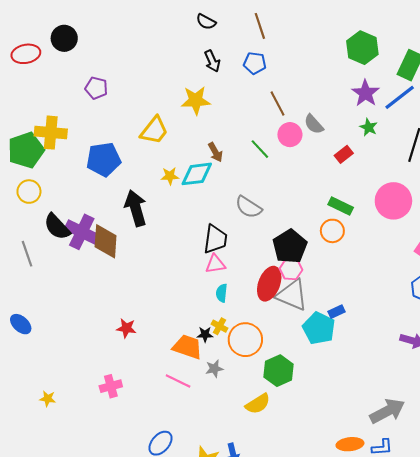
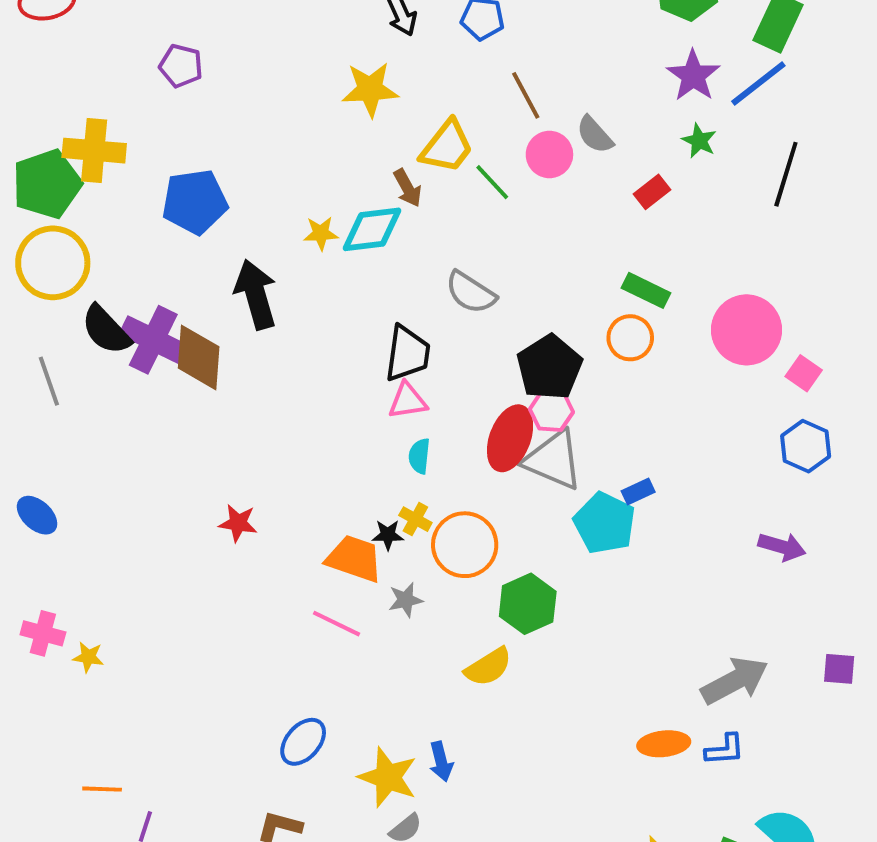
yellow trapezoid: (154, 130) -> (447, 147), moved
yellow circle: (29, 192) -> (53, 263), size x1.6
pink circle: (393, 201) -> (746, 330), moved
pink cross: (111, 386) -> (43, 633), moved, turned 30

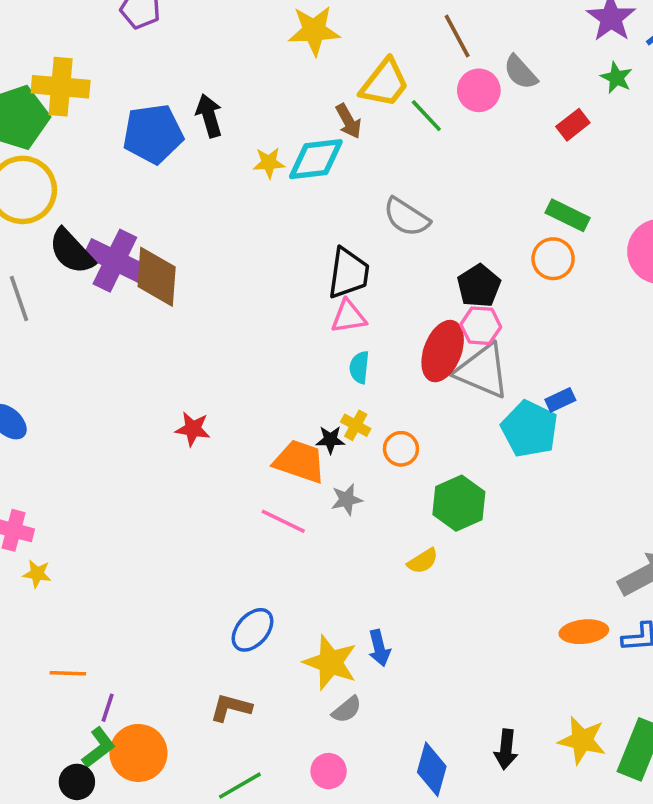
black arrow: (256, 294) -> (209, 116), moved, size x0.7
black pentagon: (549, 367) -> (479, 286), size x0.7
orange circle: (465, 545) -> (401, 449), size x0.6
yellow star: (88, 657) -> (37, 574), moved
yellow semicircle: (488, 667) -> (423, 561), size x0.7

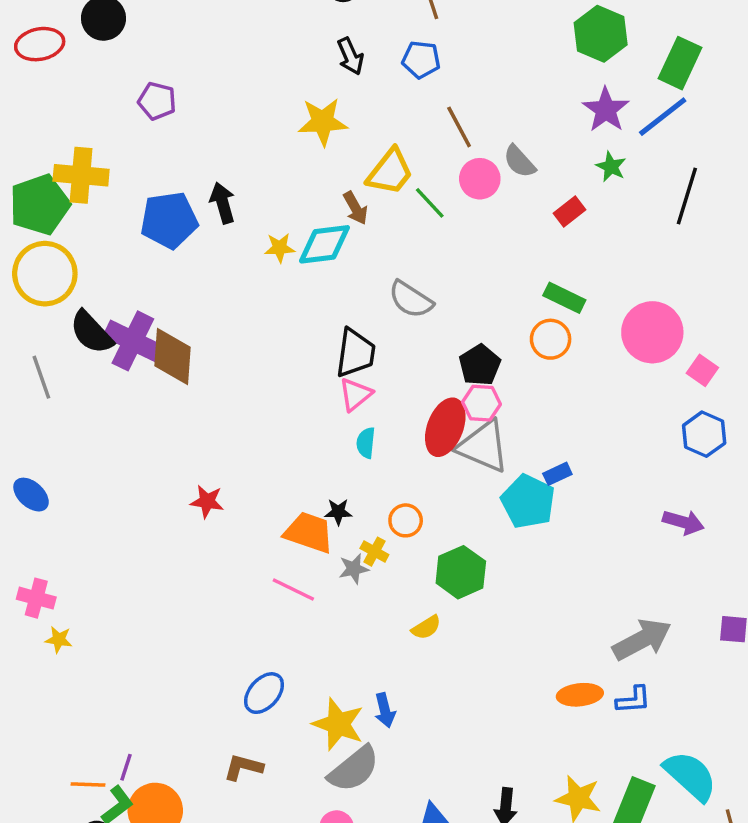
pink triangle: (348, 317) -> (355, 394), turned -30
yellow cross: (356, 425) -> (374, 552), moved
orange line: (68, 673) -> (88, 785), moved
gray semicircle: (347, 710) -> (354, 769), size x1.8

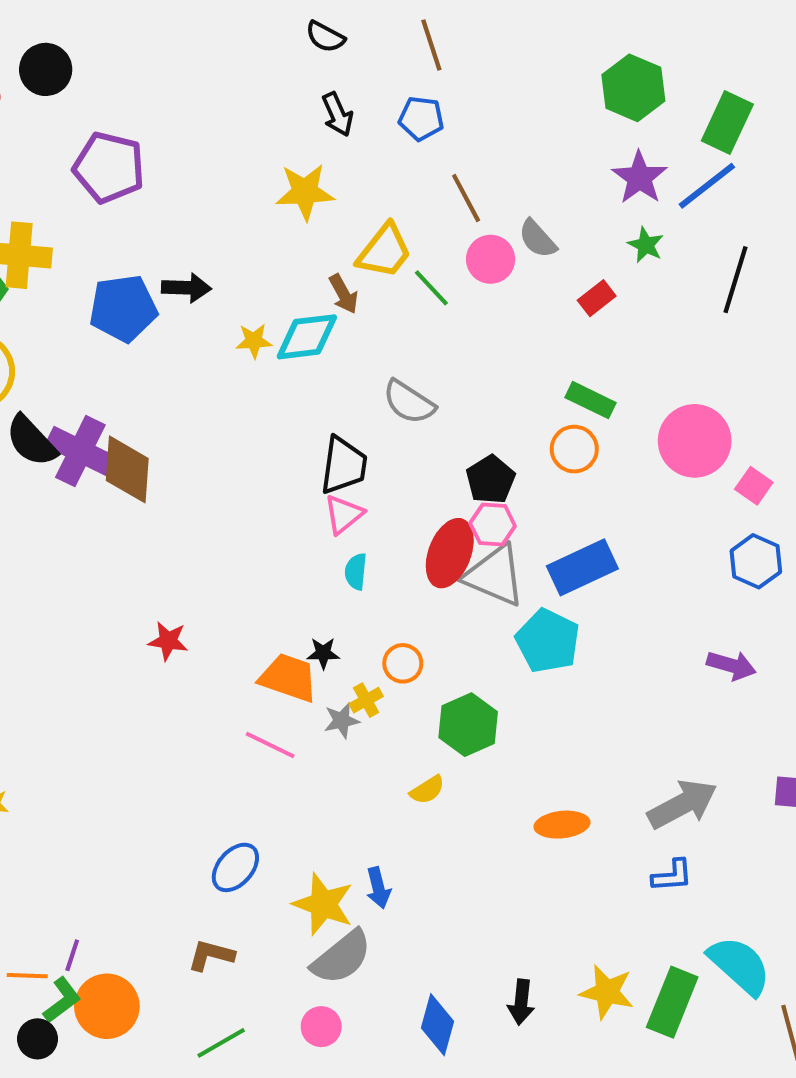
purple pentagon: (157, 101) -> (109, 167), size x1.6
black arrow: (223, 203) -> (186, 288), turned 108
blue rectangle: (557, 474) -> (582, 567), moved, size x2.0
yellow cross: (374, 552) -> (366, 700), turned 32
orange ellipse: (580, 695) -> (562, 825), moved

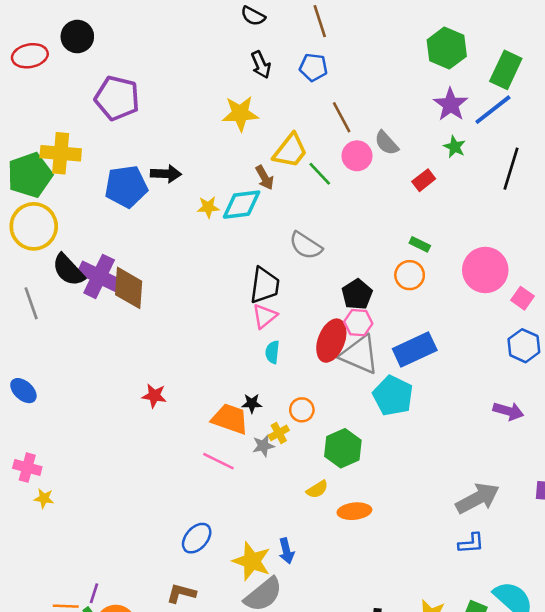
green rectangle: (591, 400) -> (420, 244), size x0.7
orange ellipse: (562, 825) -> (354, 511), moved

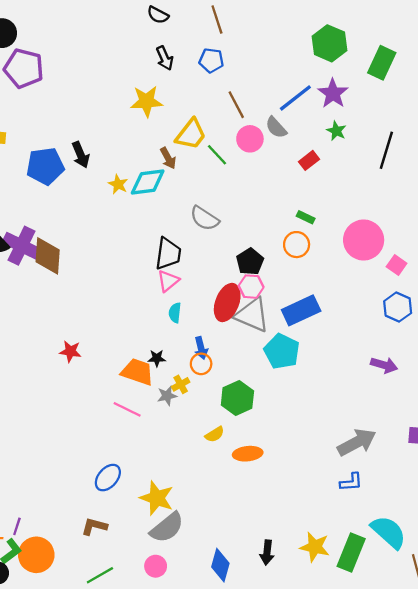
purple pentagon: (117, 98) -> (24, 68), moved
blue line: (493, 110) -> (295, 98), moved
black arrow: (166, 174) -> (81, 155), turned 65
yellow star: (208, 207) -> (118, 184), turned 30
blue arrow: (286, 551) -> (201, 348), moved

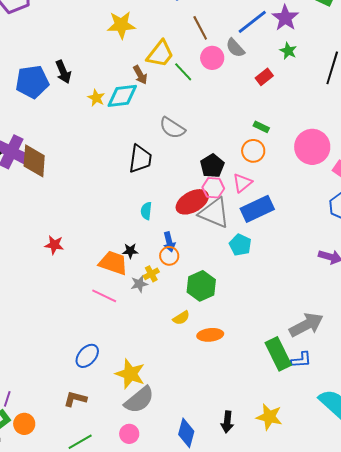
pink triangle: (168, 281) -> (242, 183), moved
red ellipse: (227, 303) -> (192, 202), turned 40
cyan pentagon: (282, 351) -> (240, 245), size x0.7
green rectangle: (351, 553) -> (278, 354), moved, turned -48
orange circle: (36, 555) -> (24, 424), size x0.7

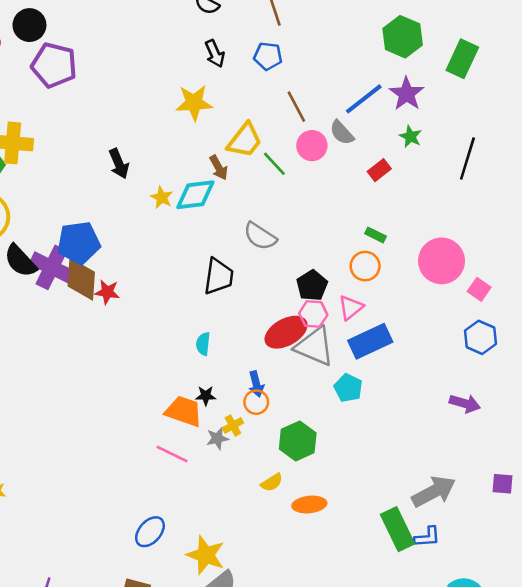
blue pentagon: (32, 82) -> (79, 243), moved
cyan semicircle: (146, 211) -> (203, 344), moved
red star: (54, 245) -> (107, 292), moved

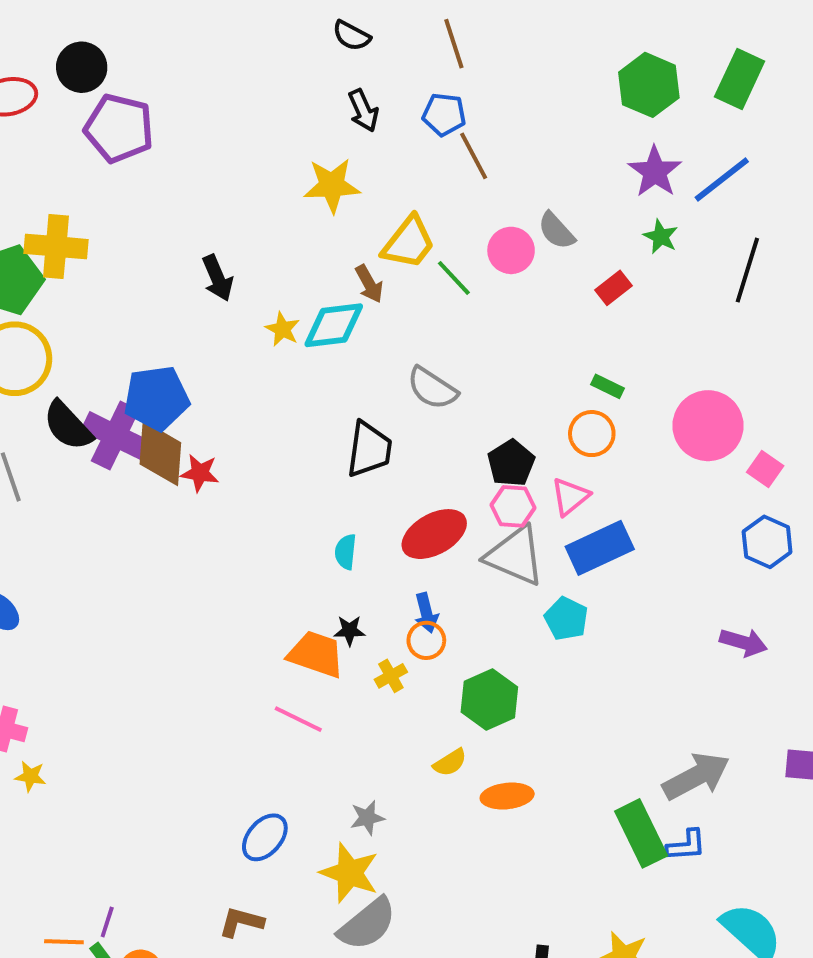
green rectangle: (462, 59) -> (740, 79), moved
blue line: (364, 99) -> (722, 179), moved
brown line: (296, 107) -> (474, 156), moved
red ellipse: (286, 332) -> (434, 534), moved
gray star: (217, 438) -> (367, 818), moved

